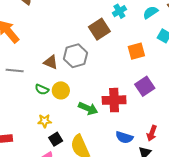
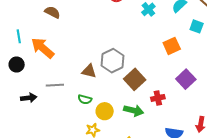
brown square: (99, 29) -> (135, 79), moved
yellow circle: (61, 90) -> (105, 111), moved
red cross: (114, 100) -> (158, 98), size x0.6

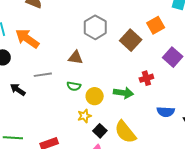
gray hexagon: (112, 61) -> (95, 27), moved
brown square: (135, 79) -> (131, 40), moved
black arrow: (29, 98) -> (18, 90), turned -133

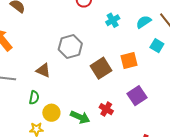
red cross: (146, 78) -> (106, 109), turned 32
green semicircle: (74, 86) -> (34, 98), turned -104

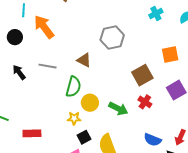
brown square: (101, 68) -> (142, 75), moved
green semicircle: (34, 98) -> (73, 87), size x1.5

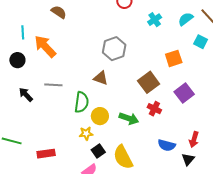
brown triangle: (84, 60) -> (101, 78), moved

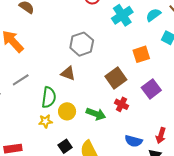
cyan cross: (155, 20) -> (122, 15), size x1.5
gray line: (53, 85) -> (21, 80), turned -36
yellow star: (86, 133) -> (45, 121), moved

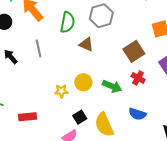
gray line: (21, 80) -> (39, 49), turned -72
green semicircle: (49, 97) -> (67, 22), moved
blue semicircle: (134, 141) -> (137, 114), moved

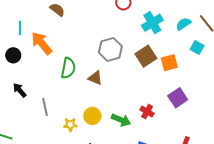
green semicircle: (67, 22) -> (68, 68), moved
gray line: (39, 49) -> (45, 107), moved
brown square: (134, 51) -> (146, 56), moved

